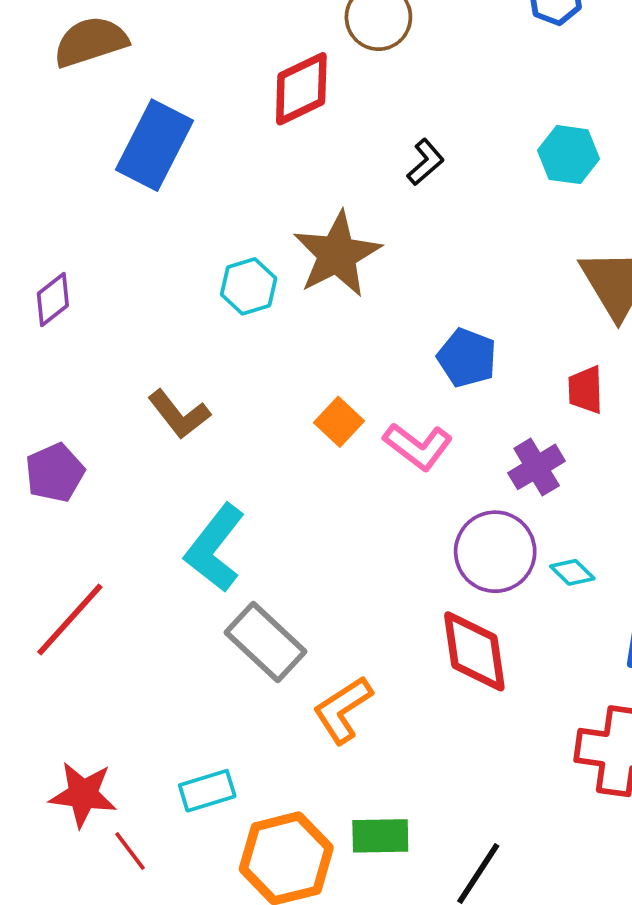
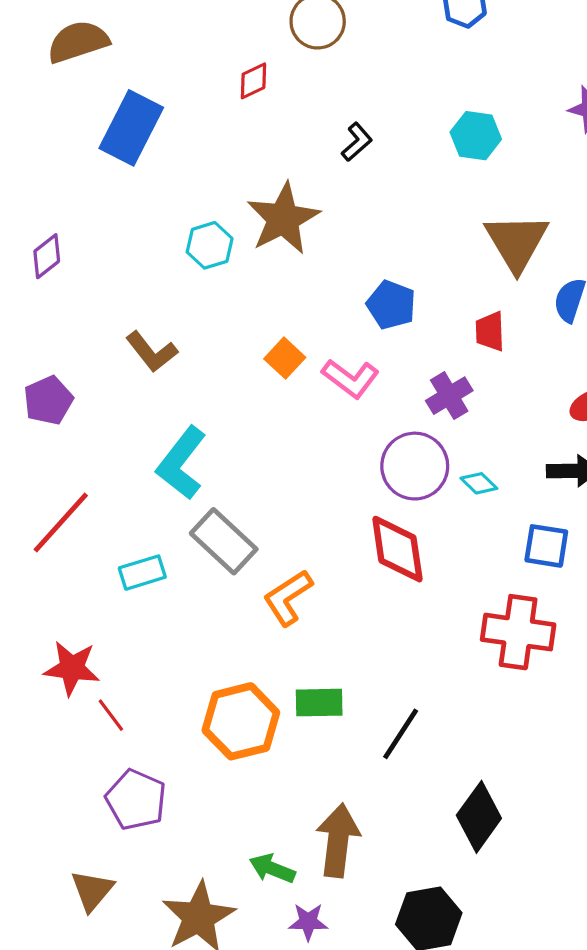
red diamond: (301, 89) -> (253, 81), size x0.6
cyan rectangle: (207, 791) -> (142, 573), moved

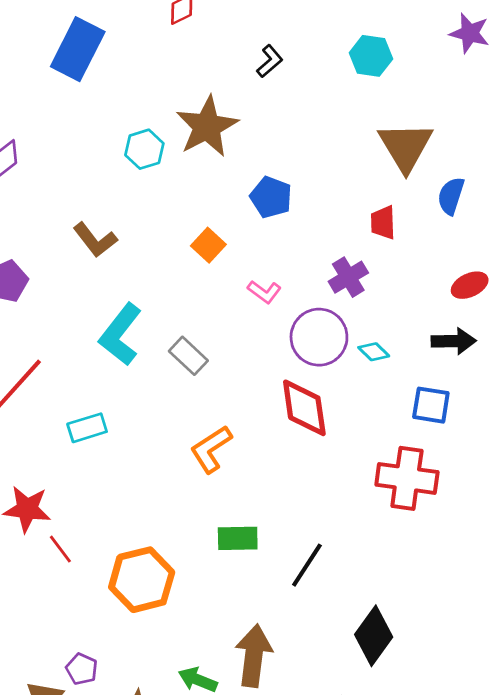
blue pentagon: (391, 305) -> (271, 197), moved
pink L-shape: (351, 378) -> (264, 292), moved, size x0.7
gray rectangle: (224, 541) -> (188, 356), moved, size x0.7
orange hexagon: (241, 721) -> (142, 580), moved
purple pentagon: (136, 800) -> (82, 669), moved, size x0.6

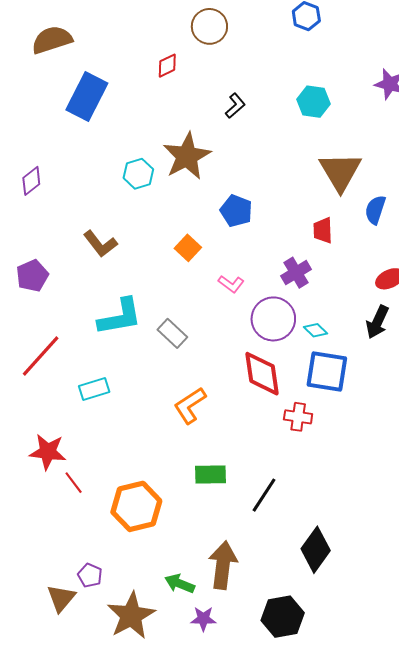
cyan L-shape: (120, 334) -> (120, 317), turned -138
black arrow: (454, 341) -> (377, 322), turned 116
blue square: (431, 405) -> (327, 371), moved, size x1.4
red cross: (407, 478) -> (298, 417), moved, size x0.6

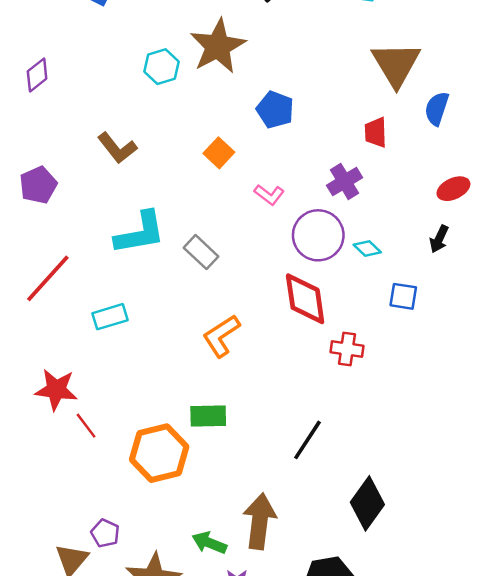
black arrow: (377, 322) -> (439, 239), size x0.7
blue square: (327, 371) -> (403, 296), moved, size x0.6
green rectangle: (211, 474) -> (208, 416), moved

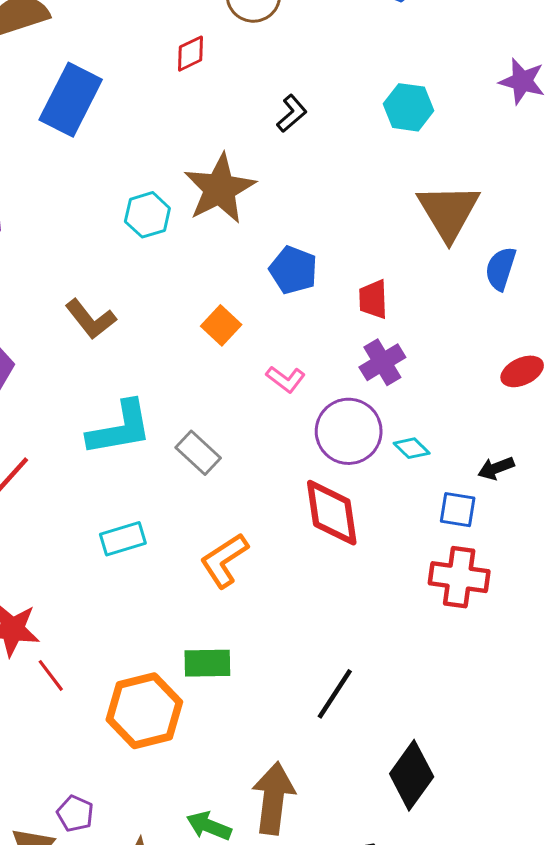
red trapezoid: (376, 132) -> (373, 299), moved
black arrow: (439, 239) -> (496, 468), moved, turned 44
cyan rectangle: (110, 317) -> (123, 539), moved
red cross: (347, 349) -> (459, 577), moved, size x1.4

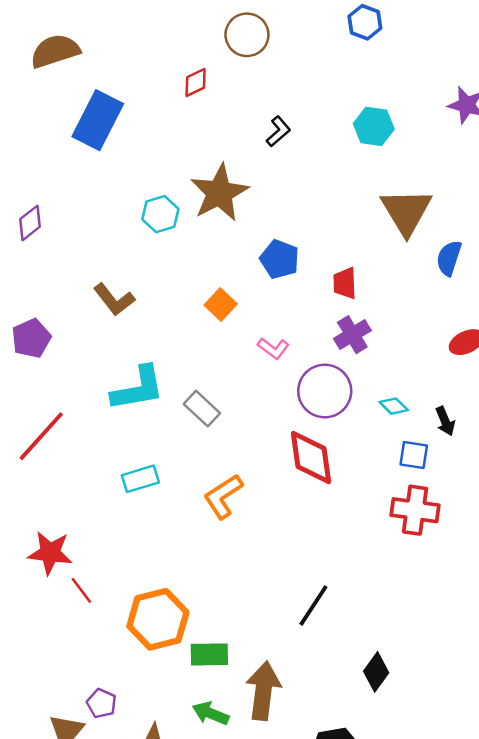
cyan diamond: (412, 448) -> (394, 406), moved
black arrow: (496, 468) -> (445, 421), turned -92
green rectangle: (207, 663) -> (209, 654), moved
black diamond: (412, 775) -> (376, 672), size x0.7

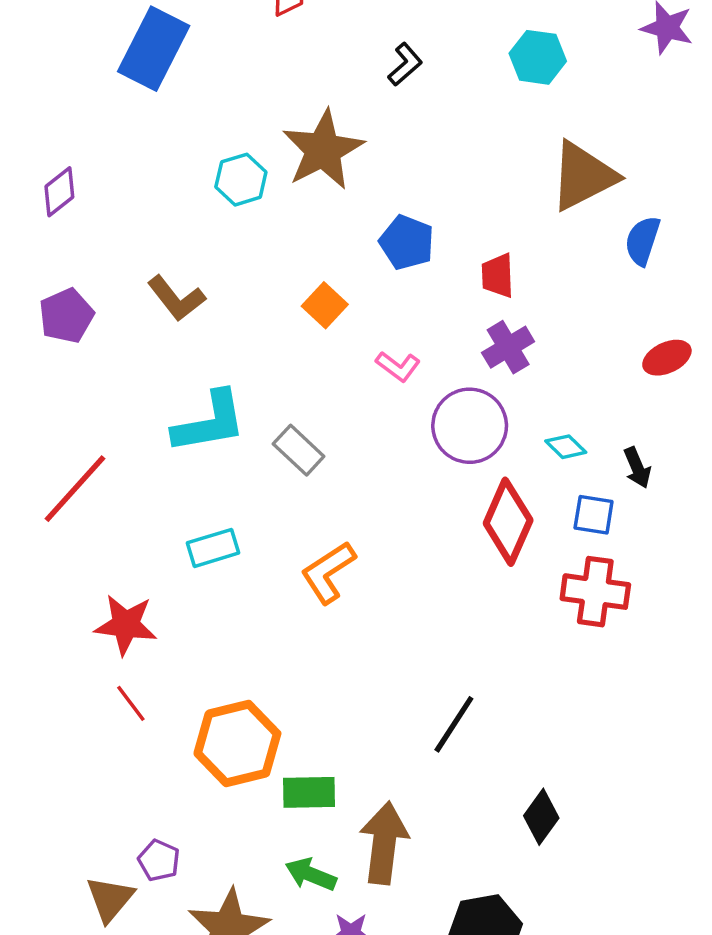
brown triangle: (406, 212) -> (583, 176), turned 34
purple pentagon: (31, 338) -> (66, 316), moved
red diamond: (311, 457) -> (508, 522), moved, turned 32
red star: (50, 553) -> (126, 625), moved

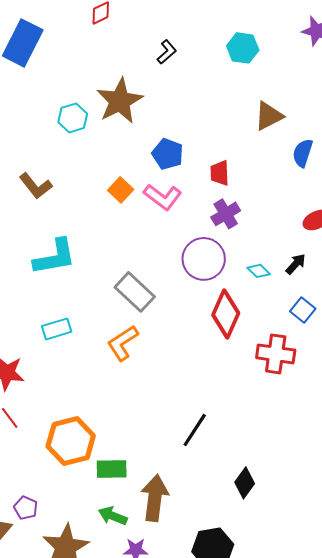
brown triangle: (583, 176) -> (269, 116), size x0.7
pink L-shape: (398, 366) -> (163, 197), moved, size x1.5
gray rectangle: (299, 450) -> (135, 292), moved, size x1.4
black arrow: (637, 468) -> (296, 264), moved, turned -115
blue square: (594, 515) -> (303, 310), moved, turned 30

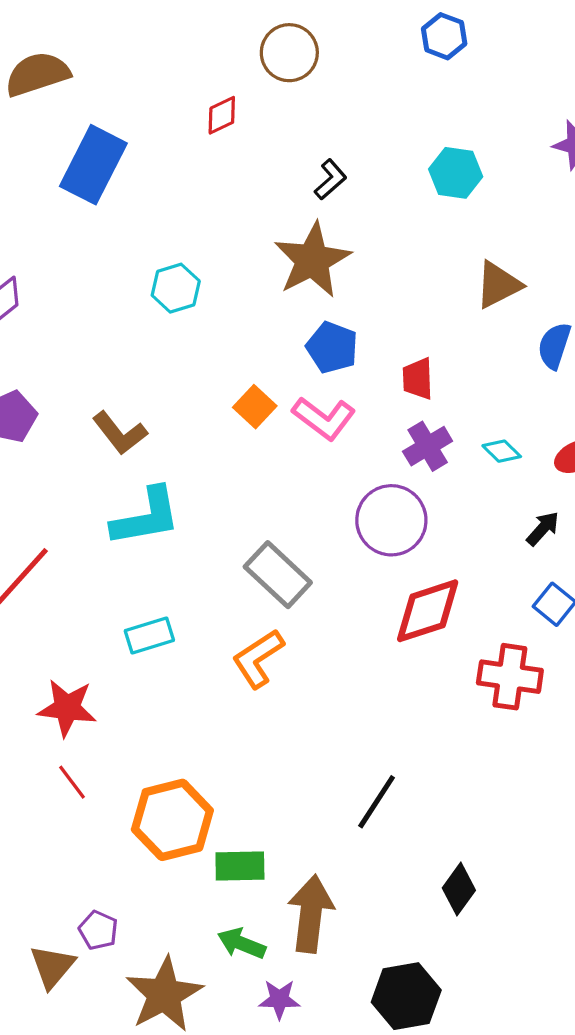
brown star: (120, 101) -> (312, 260), moved
brown L-shape: (36, 186) -> (120, 433), moved
cyan diamond: (259, 271) -> (502, 451), moved
red diamond: (226, 314) -> (428, 611), turned 48

